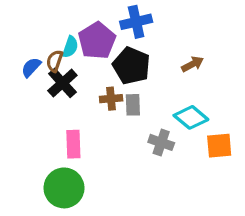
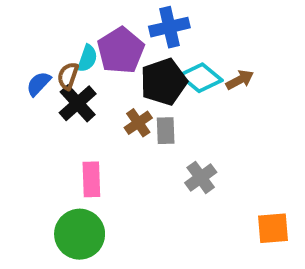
black pentagon: (131, 66) -> (164, 82), turned 30
brown cross: (111, 99) -> (138, 123), turned -30
cyan diamond: (191, 117) -> (201, 78), moved
gray cross: (161, 142) -> (201, 177), turned 35
orange square: (219, 146) -> (273, 228), moved

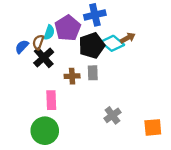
brown arrow: (240, 80) -> (128, 38), moved
brown cross: (138, 123) -> (72, 76), moved, turned 32
gray cross: (201, 177) -> (112, 115), moved

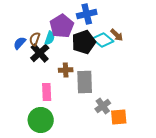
cyan semicircle: (49, 32) -> (50, 38), moved
brown arrow: (128, 38) -> (117, 35), turned 72
gray rectangle: (93, 73) -> (85, 82), moved, size x1.6
orange square: (153, 127) -> (119, 117), moved

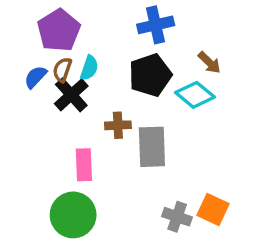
purple pentagon: (62, 26) -> (59, 30), moved
cyan diamond: (103, 40) -> (195, 95), moved
gray cross: (103, 106) -> (177, 217), moved, turned -35
orange square: (119, 117) -> (213, 210), turned 30

